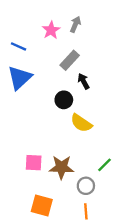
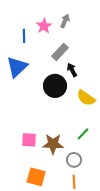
blue line: (19, 46) -> (24, 36), moved, turned 64
black circle: (64, 100) -> (55, 86), size x1.5
yellow semicircle: (81, 123) -> (86, 98), moved
green line: (104, 165) -> (83, 134), moved

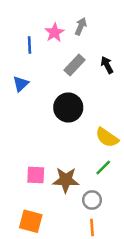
blue triangle: (17, 67) -> (21, 84), size x0.6
black arrow: (72, 70) -> (107, 65), moved
yellow semicircle: (86, 98) -> (107, 138), moved
orange square: (36, 177) -> (31, 221), moved

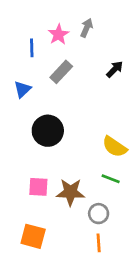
gray rectangle: (74, 65) -> (61, 72), moved
black arrow: (107, 65) -> (115, 69), turned 72
black circle: (68, 108) -> (48, 131), moved
green line: (103, 168) -> (111, 179), turned 66

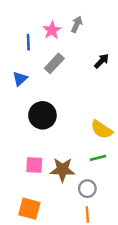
green line: (111, 179) -> (98, 158), turned -35

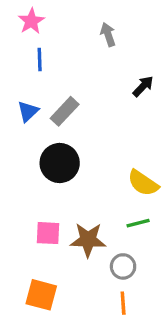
gray arrow: (77, 24) -> (108, 35), turned -42
pink star: (52, 30) -> (31, 21), moved
gray rectangle: (54, 63) -> (65, 111), moved

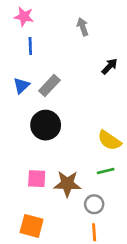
pink star: (31, 21) -> (24, 17), turned -30

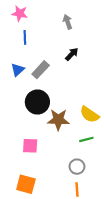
black arrow: (109, 66) -> (72, 54), moved
brown star: (67, 184) -> (58, 120), moved

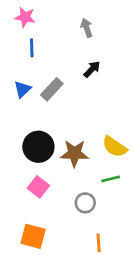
black circle: (37, 102) -> (38, 147), moved
pink square: (30, 146) -> (38, 187), turned 35
gray circle: (77, 167) -> (85, 203), moved

